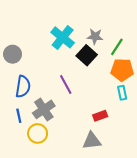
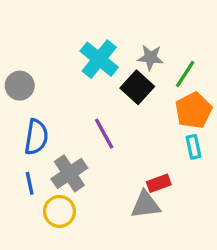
orange pentagon: (122, 70) -> (193, 110), turned -30
gray triangle: (92, 141) -> (145, 205), moved

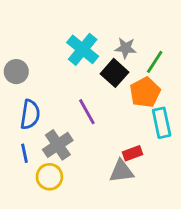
orange pentagon: (193, 110) -> (145, 92), moved
cyan rectangle: (193, 147) -> (162, 123), size x1.5

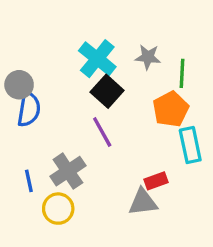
green line: (155, 62) -> (182, 73), turned -30
black square: (115, 73) -> (107, 91), moved
blue semicircle: (30, 114) -> (29, 109), moved

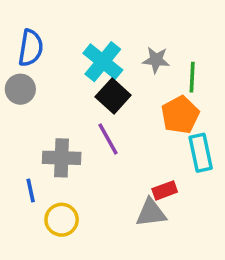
blue semicircle: (29, 109) -> (31, 48), moved
gray cross: (68, 171) -> (62, 158), moved, turned 36

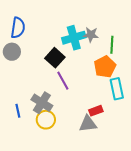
cyan cross: (103, 62) -> (74, 38), moved, turned 35
black square: (113, 96) -> (55, 58), moved
gray cross: (62, 158) -> (42, 103), moved, turned 30
yellow circle: (62, 220) -> (46, 120), moved

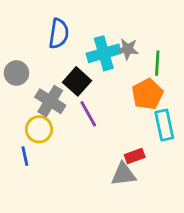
blue semicircle: (18, 28) -> (59, 34), moved
gray cross: (42, 103) -> (50, 101), moved
yellow circle: (46, 120) -> (39, 129), moved

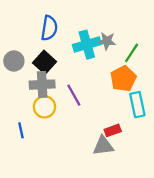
green line: (157, 63) -> (132, 53), turned 30
black square: (77, 81) -> (44, 62), moved
gray cross: (50, 101) -> (42, 85), turned -35
yellow circle: (39, 129) -> (44, 107), moved

